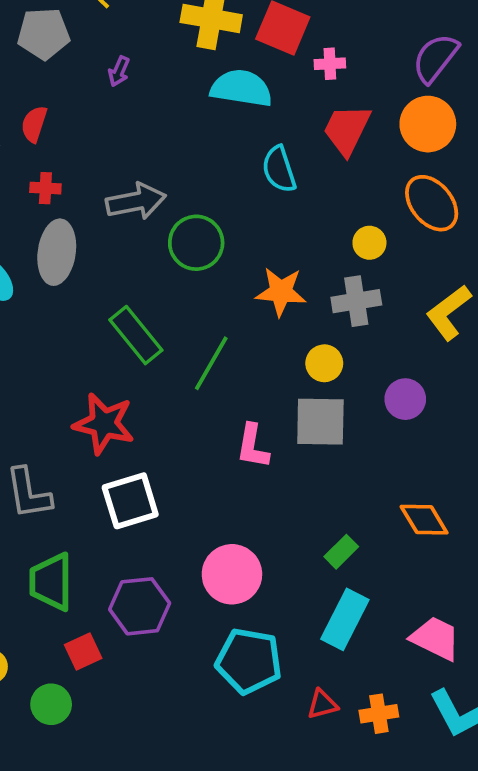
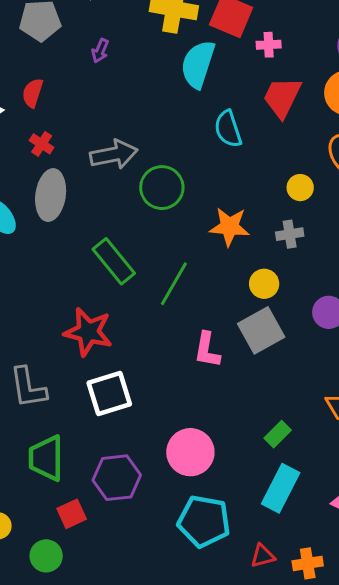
cyan semicircle: (241, 88) -> (198, 64), turned -81
red cross: (45, 188) -> (42, 144), turned 30
gray cross: (356, 301) -> (290, 234), size x0.7
gray square: (320, 422) -> (261, 330), turned -30

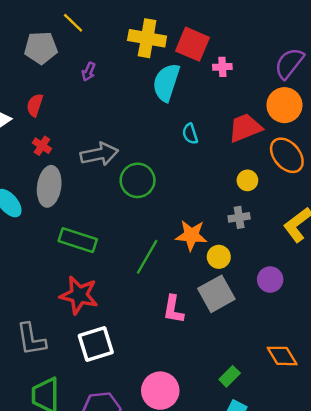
red trapezoid: (282, 97) -> (245, 128), moved, turned 42
cyan semicircle: (228, 129) -> (190, 134), size x0.7
orange star: (230, 227) -> (191, 235), moved
green rectangle: (114, 261) -> (78, 240), moved, turned -33

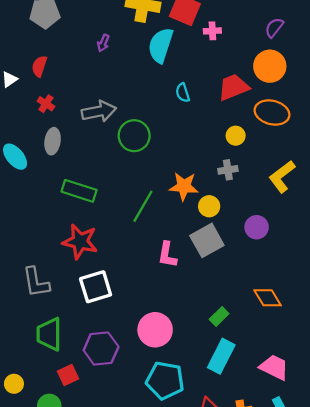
purple semicircle: (289, 63) -> (274, 28), size x0.7
purple arrow: (89, 72) -> (103, 43), moved
orange ellipse: (287, 155) -> (272, 113), turned -36
gray ellipse: (49, 186) -> (53, 141), size x0.7

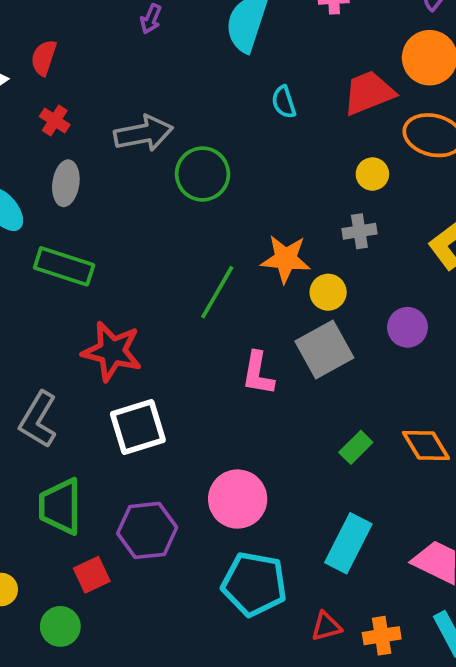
green rectangle: (79, 191) -> (64, 266), moved
gray L-shape: (36, 282) -> (38, 420), turned 40
green rectangle: (219, 317) -> (356, 447), moved

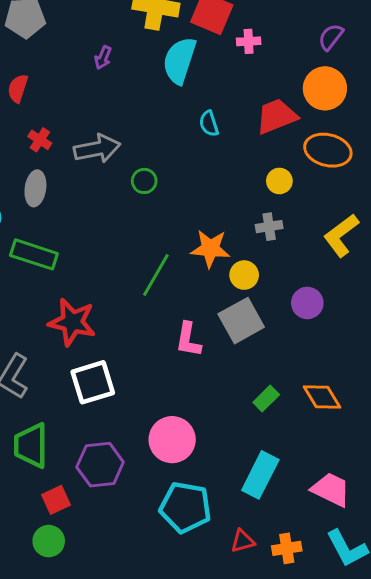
red cross: (55, 120) -> (40, 140), moved
green circle: (203, 174) -> (144, 181), size x0.6
green circle: (60, 626) -> (49, 541), moved

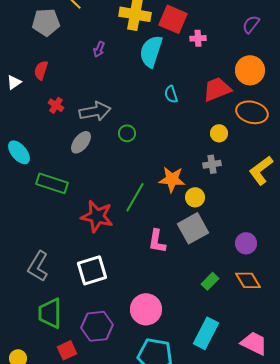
purple semicircle: (331, 37) -> (251, 24), moved
gray ellipse: (35, 188) -> (81, 142), moved, turned 30
purple circle: (307, 303) -> (246, 243), moved
red star: (72, 322) -> (97, 216), moved

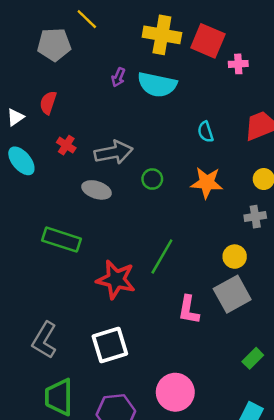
cyan semicircle: (151, 51) -> (157, 85), moved, turned -96
gray ellipse: (81, 142) -> (97, 190), turned 70
cyan ellipse: (19, 152) -> (21, 161), moved
orange star: (172, 179) -> (207, 183), moved

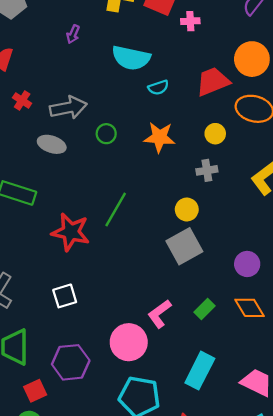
cyan semicircle: (157, 85) -> (131, 58), moved
cyan semicircle: (206, 132) -> (158, 87), turned -90
pink L-shape: (189, 310) -> (160, 314), moved, turned 44
white square: (110, 345) -> (65, 296), size x0.7

